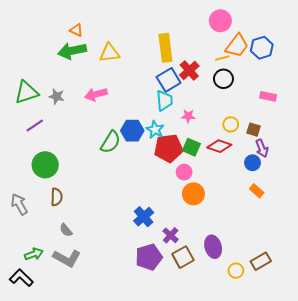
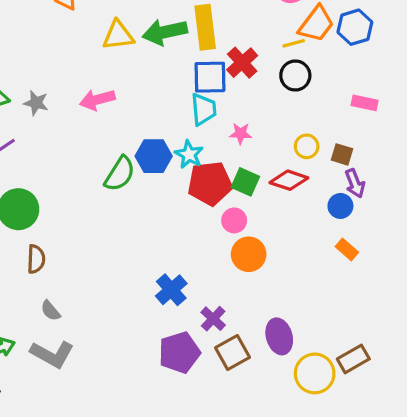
green arrow: (72, 51) -> (165, 32), moved
blue square: (169, 80) -> (210, 77), turned 30
yellow circle: (236, 271) -> (315, 373), size x1.6

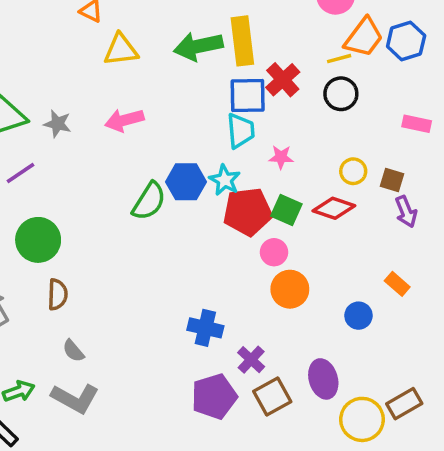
yellow triangle: (118, 35) -> (121, 50), moved
blue circle: (340, 206) -> (358, 316), moved
blue cross: (171, 290) -> (205, 328), turned -36

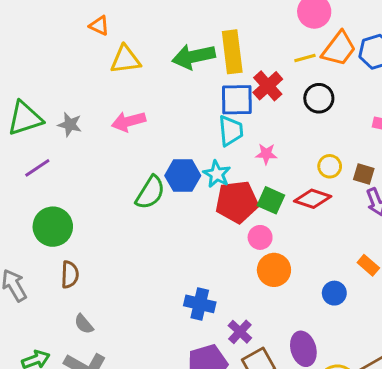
yellow line: (339, 59) -> (305, 58), moved

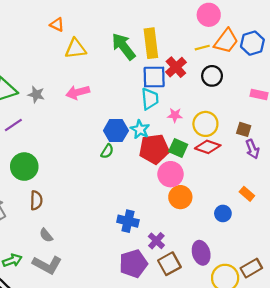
green arrow: (194, 56) -> (124, 46), turned 64
yellow circle: (330, 166) -> (205, 124), moved, size x1.5
green semicircle: (150, 193) -> (107, 151), moved, size x0.6
pink circle: (260, 237) -> (171, 174), size x1.5

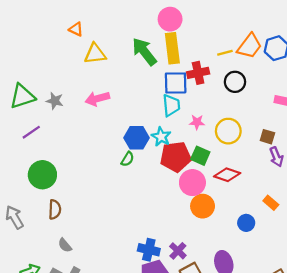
pink circle: (209, 15) -> (170, 19), moved
red cross: (176, 67) -> (198, 73), turned 30
red diamond: (208, 147) -> (227, 175), moved
blue cross: (128, 221) -> (149, 250), moved

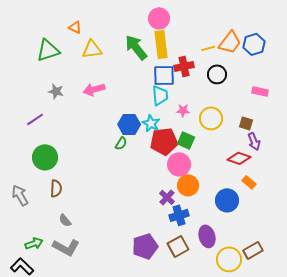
green triangle: (22, 96) -> (48, 50), moved
red diamond: (227, 175) -> (239, 158), moved
blue circle: (246, 223) -> (227, 200), size x1.5
blue cross: (149, 250) -> (179, 215), moved, turned -30
purple cross: (178, 251) -> (167, 197), moved

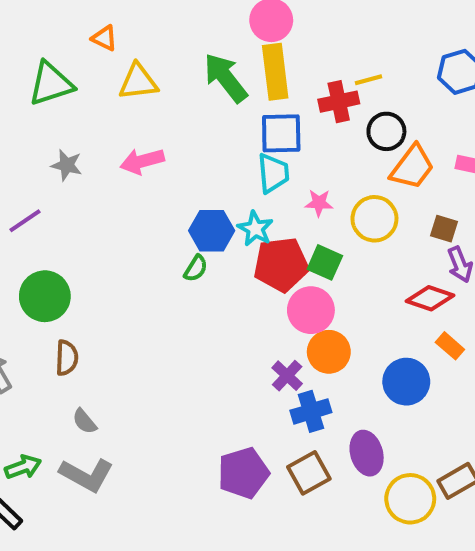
orange trapezoid: (230, 42) -> (412, 167), moved
red cross: (184, 66) -> (339, 102), moved

